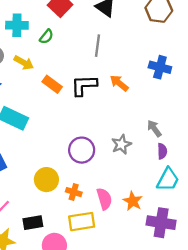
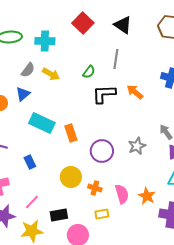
green semicircle: (46, 37) -> (89, 72), moved
orange rectangle: (52, 84) -> (71, 133), moved, turned 36
yellow rectangle: (82, 222) -> (102, 214), size x0.6

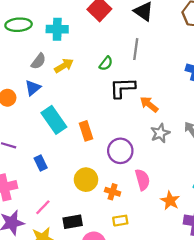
yellow arrow: (51, 74) -> (64, 66), turned -60
orange arrow: (135, 92) -> (149, 104), moved
cyan rectangle: (42, 123) -> (54, 120), turned 30
gray star: (137, 146) -> (160, 133), moved
pink semicircle: (122, 194) -> (142, 180), moved

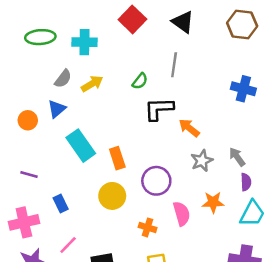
blue rectangle: (41, 163) -> (61, 204), moved
yellow circle: (86, 180) -> (112, 196), moved
orange star: (170, 201) -> (213, 202), moved, turned -30

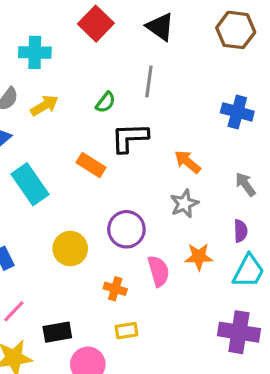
orange arrow: (189, 128) -> (187, 162), moved
gray arrow: (237, 157) -> (245, 184), moved
orange rectangle: (117, 158) -> (91, 165), moved, turned -40

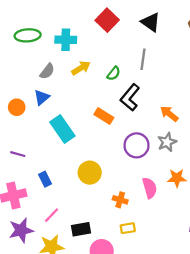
yellow arrow: (44, 106) -> (81, 68), moved
black L-shape: (130, 138) -> (130, 97), turned -48
purple circle: (126, 229) -> (137, 145), moved

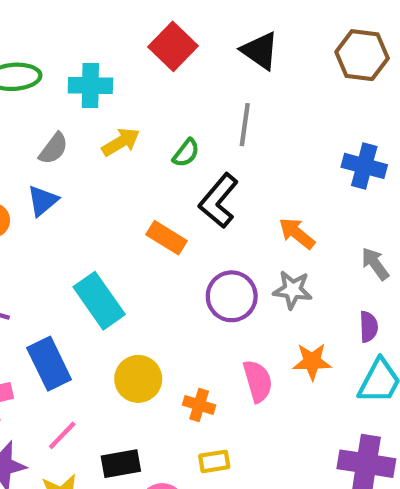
cyan rectangle: (62, 129) -> (99, 301), moved
gray star: (167, 142) -> (293, 290), turned 30
yellow circle: (90, 173) -> (138, 379), moved
blue rectangle: (45, 179) -> (49, 364), size x1.6

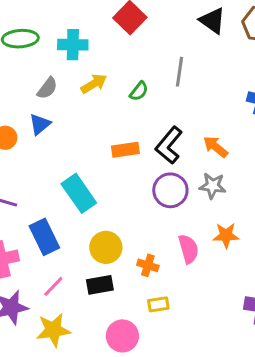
black triangle: (260, 51) -> (212, 21), moved
black L-shape: (219, 201) -> (169, 145), moved
orange rectangle: (166, 238) -> (125, 150), turned -40
black rectangle: (121, 464) -> (100, 285), moved

